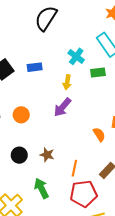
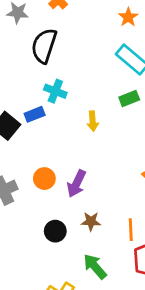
cyan cross: (76, 56) -> (55, 91), moved
blue rectangle: (35, 67) -> (35, 114), moved
purple arrow: (62, 107) -> (77, 184), moved

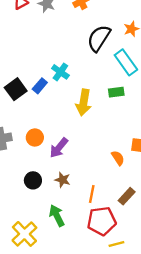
black semicircle: (44, 46) -> (99, 38), moved
blue rectangle: (35, 114) -> (40, 86), turned -42
yellow arrow: (93, 121) -> (84, 103), size x1.6

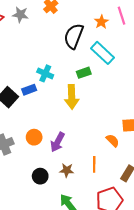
blue rectangle: (40, 86) -> (29, 90), turned 40
green rectangle: (116, 92) -> (84, 73), moved
orange line: (92, 194) -> (94, 164), moved

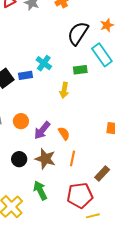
yellow arrow: (72, 97) -> (64, 90), size x0.7
orange semicircle: (113, 141) -> (64, 133), moved
brown star: (67, 170) -> (45, 159), size x1.5

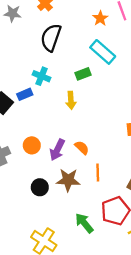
black semicircle: (78, 33) -> (51, 38), moved
green arrow: (40, 190) -> (84, 223), moved

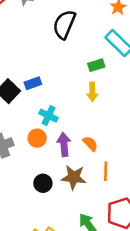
cyan cross: (42, 76) -> (49, 116), moved
yellow arrow: (71, 100) -> (92, 92), moved
purple arrow: (57, 150) -> (64, 144), turned 145

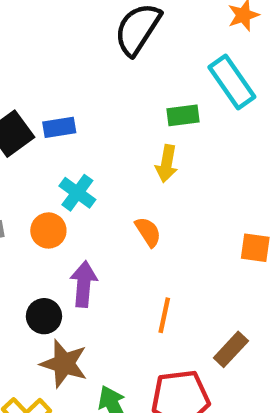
purple arrow: (64, 144) -> (84, 284), moved
orange semicircle: (90, 144) -> (148, 232), moved
brown star: (74, 177) -> (64, 364), moved

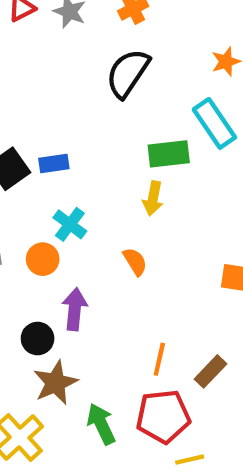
green rectangle: (183, 115) -> (169, 154), size x1.4
orange line: (164, 315) -> (159, 359), moved
brown star: (64, 364) -> (55, 383), turned 30

